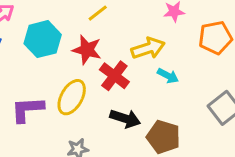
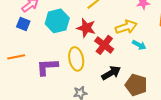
yellow ellipse: (72, 97) -> (76, 59), turned -40
black arrow: (125, 119) -> (111, 73), turned -48

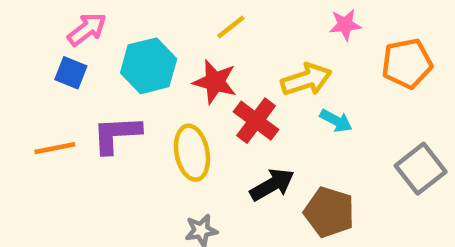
purple L-shape: (47, 67) -> (117, 134), moved

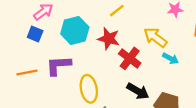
yellow arrow: (306, 80) -> (155, 37), turned -125
yellow ellipse: (192, 153) -> (89, 89), moved
black arrow: (272, 185) -> (138, 91), turned 60

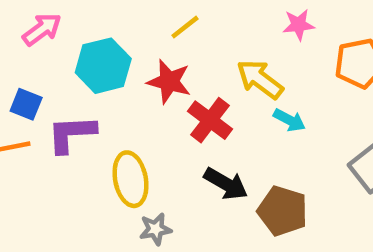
blue square: (35, 34) -> (26, 104), moved

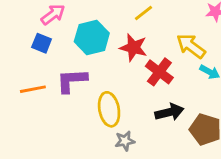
blue square: (26, 104) -> (42, 43), moved
black arrow: (226, 184) -> (169, 112), turned -44

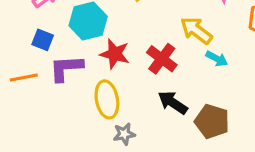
blue square: (42, 43) -> (43, 40), moved
red star: (133, 48) -> (115, 54), moved
black arrow: (169, 112) -> (173, 103), turned -132

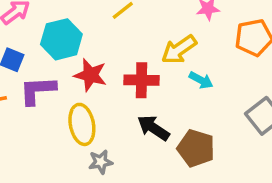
yellow arrow: (196, 30) -> (179, 50), turned -72
red cross: (162, 59) -> (141, 80), turned -36

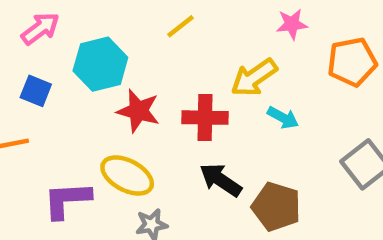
purple L-shape: (38, 90) -> (67, 200), moved
yellow ellipse: (82, 124) -> (127, 175), turned -51

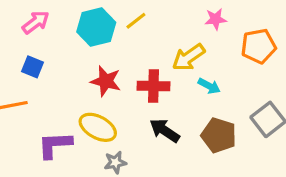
cyan hexagon: (100, 64) -> (96, 27), moved
brown pentagon: (276, 207) -> (219, 135), moved

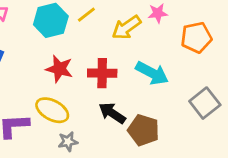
yellow arrow: (189, 57) -> (126, 27), moved
cyan arrow: (209, 86) -> (152, 73), size x1.6
brown pentagon: (219, 135) -> (144, 130), moved

